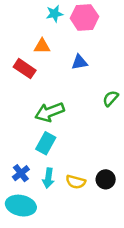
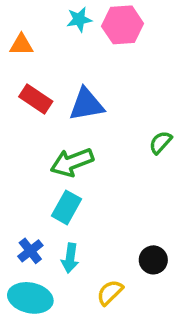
orange triangle: (42, 46) -> (21, 45), moved
blue triangle: (79, 62) -> (86, 104), moved, size x1.5
yellow semicircle: (76, 182) -> (110, 292), moved, turned 120

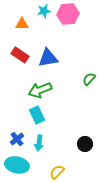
orange triangle: (21, 45) -> (22, 24), moved
cyan rectangle: (66, 207) -> (37, 115), turned -54
yellow semicircle: (110, 292) -> (57, 172), moved

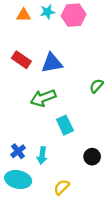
orange triangle: (22, 24) -> (24, 15), moved
cyan rectangle: (37, 115) -> (65, 125), moved

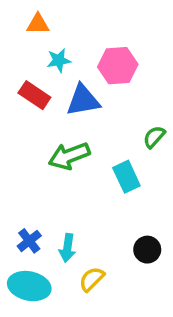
cyan star: (47, 12) -> (59, 60), moved
pink hexagon: (74, 15) -> (118, 66), moved
cyan rectangle: (65, 125) -> (126, 177), moved
yellow semicircle: (62, 187) -> (92, 279), moved

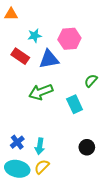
orange triangle: (38, 24) -> (11, 14), moved
yellow semicircle: (92, 279) -> (42, 167), moved

